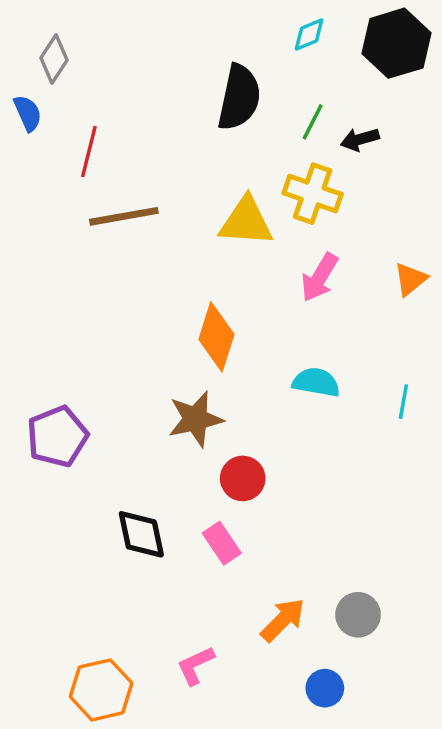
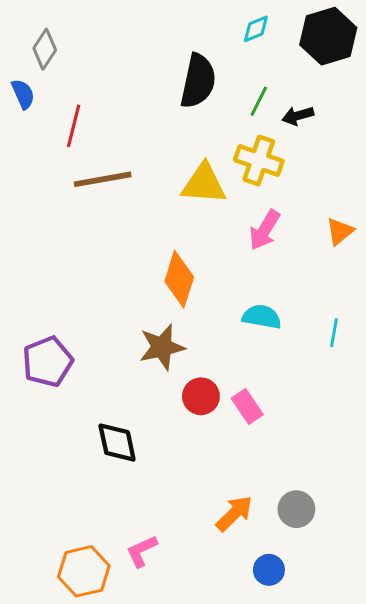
pink rectangle: (222, 543) -> (247, 406), moved
pink L-shape: (195, 665) -> (142, 551), moved

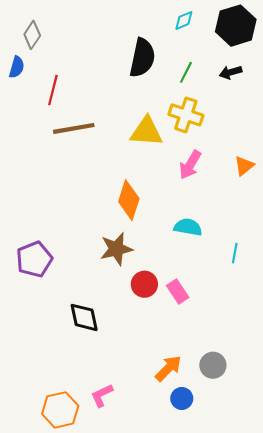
blue semicircle: (23, 94) -> (17, 67), turned 40
black arrow: (298, 116) -> (231, 72), moved
cyan line: (334, 333) -> (235, 253), moved
blue circle: (269, 570) -> (182, 398), moved

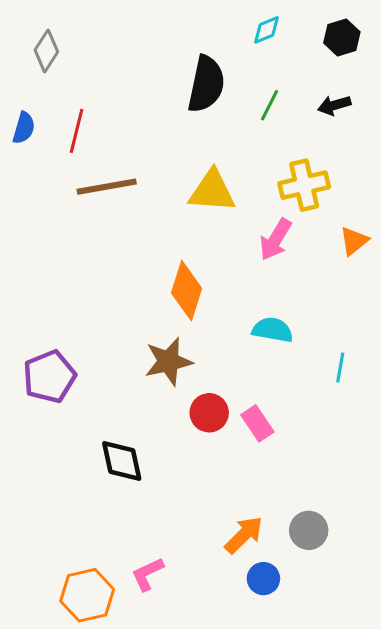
black hexagon: (236, 26) -> (342, 37), size x0.6
blue semicircle: (17, 67) -> (24, 128), moved
yellow cross: (186, 115) -> (304, 185), moved, turned -32

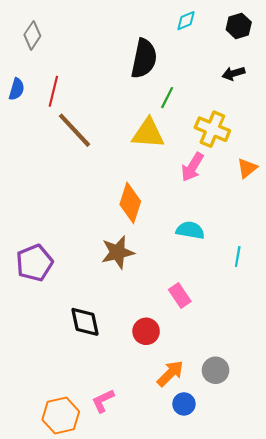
green line: (269, 105) -> (167, 98), moved
yellow cross: (304, 185) -> (212, 129), turned 36
brown line: (107, 187) -> (74, 130), turned 57
red circle: (209, 413) -> (146, 331), moved

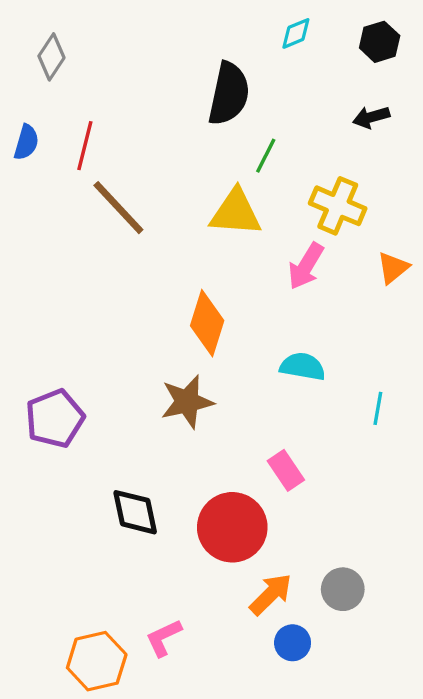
red circle: (146, 331) -> (232, 527), size x1.6

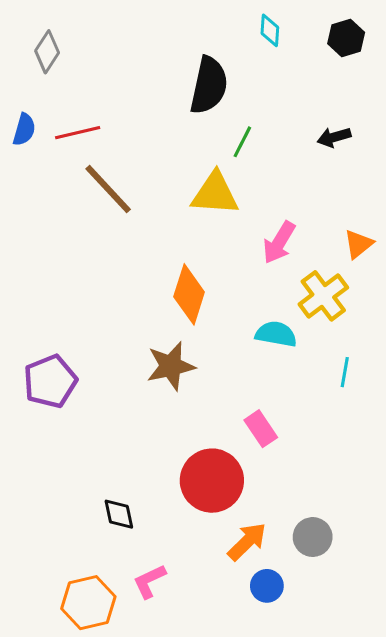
cyan diamond: (296, 33) -> (270, 30), turned -64
black arrow: (371, 117) -> (334, 137), moved
red line: (85, 146) -> (78, 133), turned 63
yellow cross: (338, 206) -> (323, 296), moved, turned 30
black diamond: (135, 512) -> (119, 514), moved, size x0.7

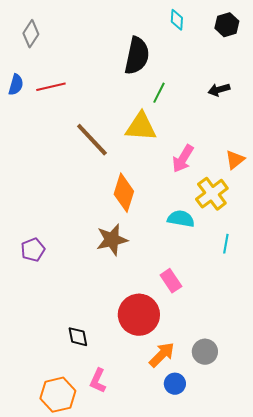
brown line: (108, 189) -> (92, 140), moved
purple pentagon: (50, 381) -> (33, 250), size x0.7
pink L-shape: (149, 581) -> (98, 381), turned -40

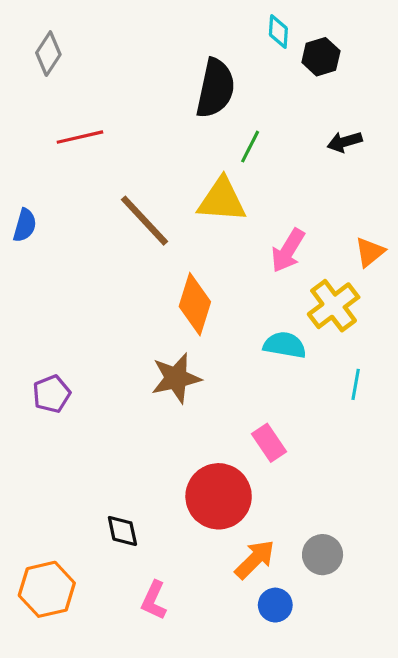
black hexagon: (227, 25) -> (321, 57), moved
blue semicircle: (16, 85) -> (25, 225), moved
orange hexagon: (58, 395) -> (47, 589), moved

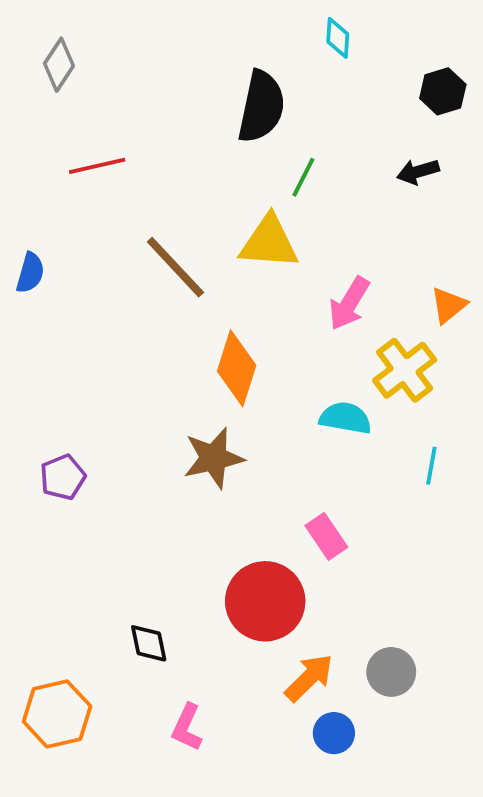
black hexagon: (321, 57) -> (443, 91), moved

